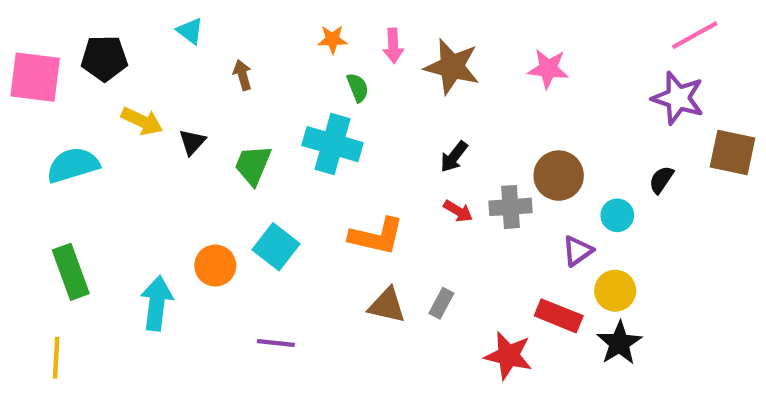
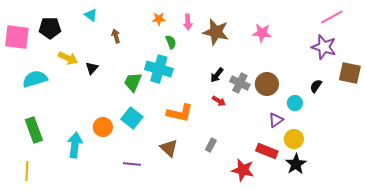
green trapezoid: (253, 165) -> (133, 82), moved
gray cross: (510, 207) -> (240, 83), moved, turned 30
brown triangle: (387, 305) -> (169, 148), moved, turned 30

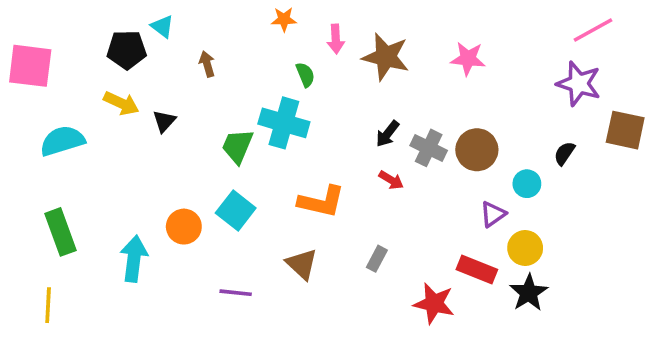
orange star: (159, 19) -> (284, 19), moved
black pentagon: (50, 28) -> (127, 50), moved

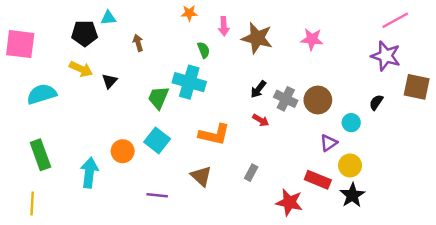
cyan triangle: (162, 26) -> (108, 18), turned -42

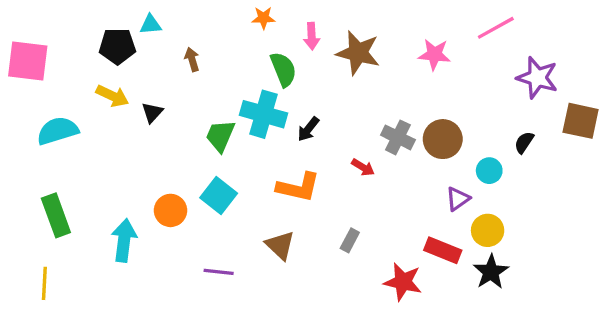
pink line: (395, 20) -> (496, 28), moved
green semicircle: (204, 50) -> (283, 69), size x1.5
black arrow: (258, 89) -> (308, 129), moved

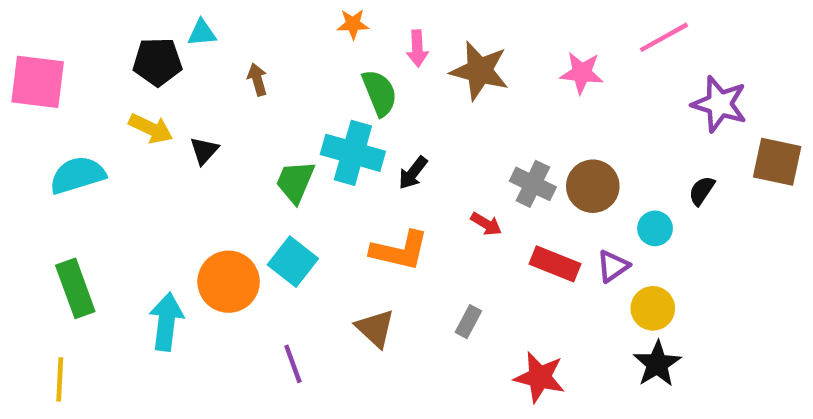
orange circle: (171, 210) -> (229, 282), size x1.4
red rectangle: (443, 250) -> (555, 264), moved
purple line: (219, 272) -> (293, 364), turned 64

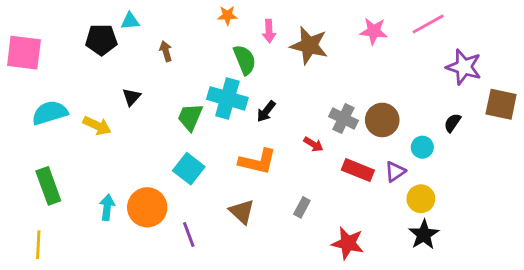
pink star: (582, 73) -> (374, 31), moved
yellow arrow: (151, 128) -> (97, 126), moved
orange circle: (229, 282) -> (147, 207), moved
cyan arrow: (166, 322) -> (107, 207), size x0.7

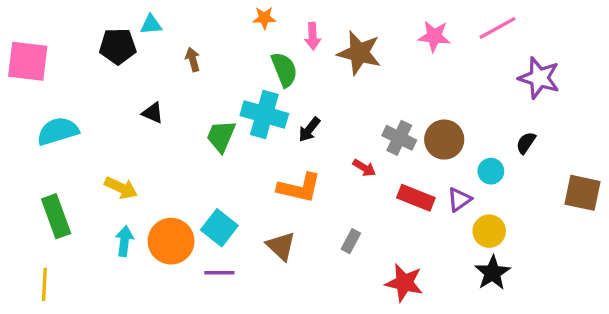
black triangle: (131, 97) -> (153, 113), turned -48
brown square: (501, 104) -> (582, 193), moved
yellow arrow: (97, 126) -> (121, 188), moved
cyan square: (189, 169) -> (219, 228), moved
purple line: (189, 235) -> (219, 273), turned -70

